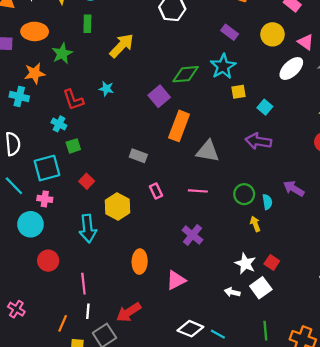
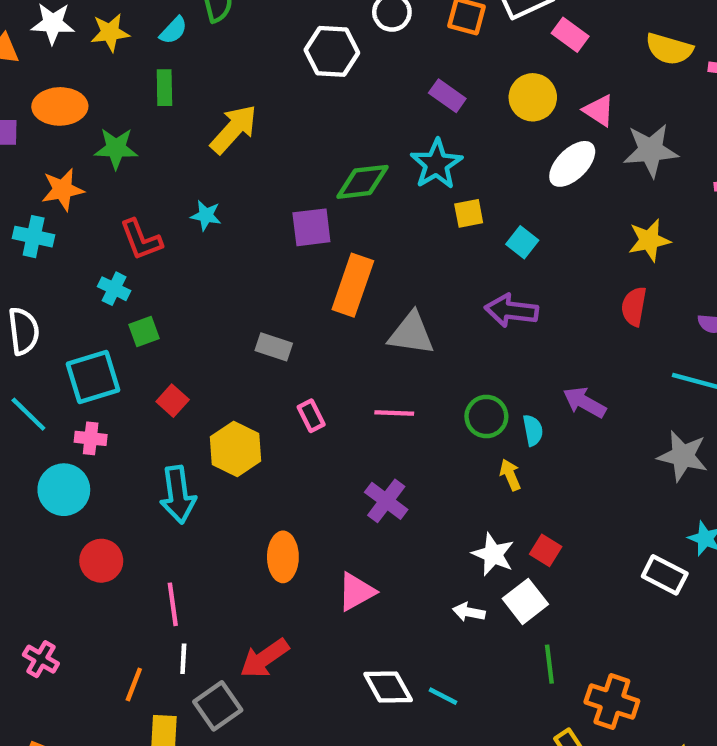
green star: (62, 53) -> (116, 148), turned 30
purple square: (159, 96) -> (311, 227), turned 35
white diamond: (190, 329) -> (388, 687), turned 40
green line: (265, 331) -> (549, 664), moved

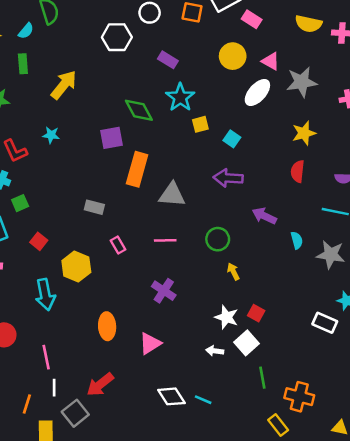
purple rectangle: (447, 96) -> (168, 60), moved
green diamond: (362, 182) -> (139, 110), turned 72
purple arrow: (585, 402) -> (264, 216), moved
cyan semicircle: (533, 430) -> (297, 240), moved

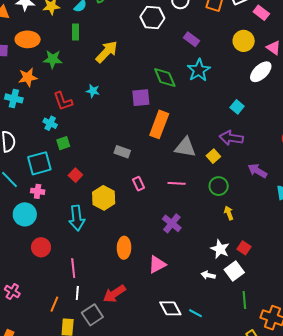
yellow square: (200, 124) -> (213, 156), moved, turned -32

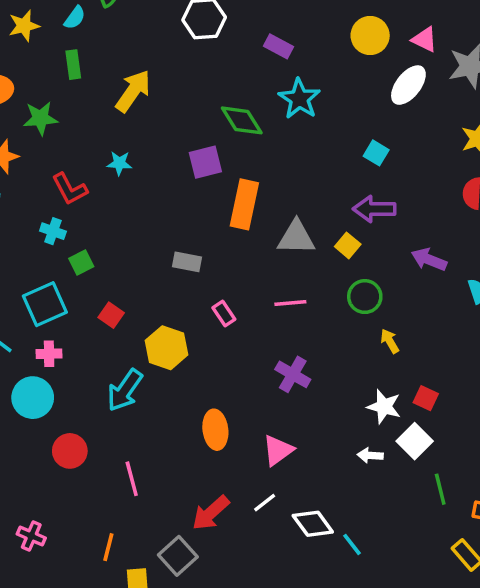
cyan arrow: (77, 218) -> (125, 390), turned 50
white line: (77, 293) -> (265, 503), moved, turned 56
cyan line: (195, 313) -> (352, 544), moved, turned 32

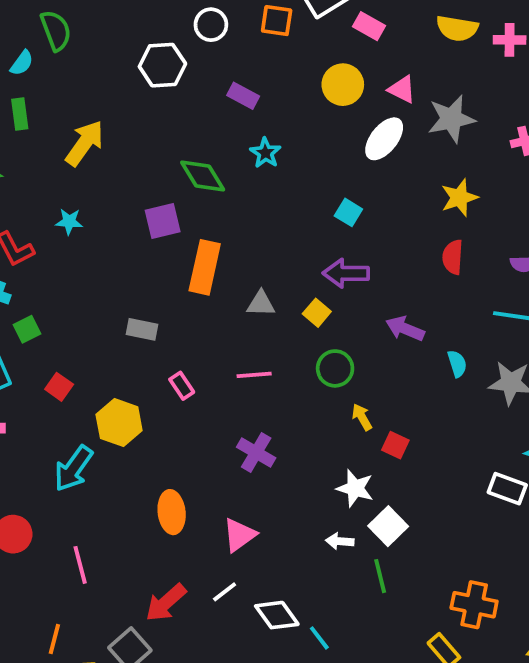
cyan star: (299, 99) -> (265, 153), size x0.7
gray triangle: (296, 237) -> (261, 304), size x0.7
red square: (426, 398) -> (395, 445), moved
green line: (440, 489) -> (380, 576), moved

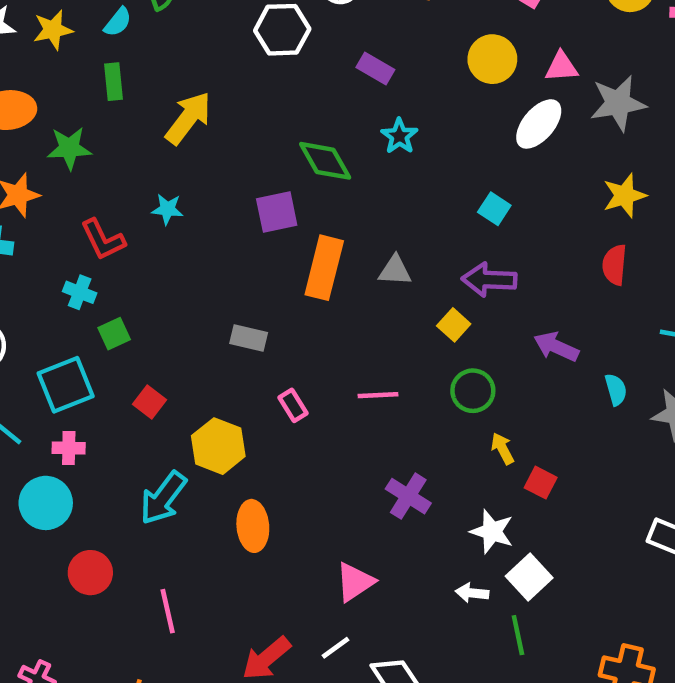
pink triangle: (402, 89) -> (561, 67), turned -32
gray triangle: (261, 304) -> (395, 271), moved
purple cross: (256, 453) -> (408, 496), moved
orange ellipse: (172, 512) -> (253, 526), moved

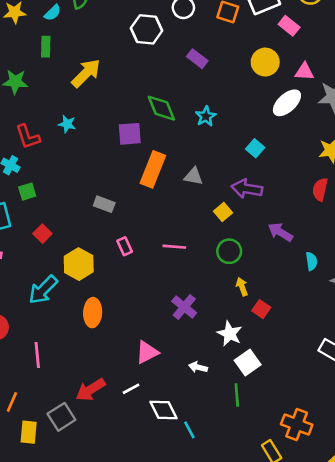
cyan star: (399, 136) -> (206, 116), moved
white arrow: (472, 593) -> (198, 367), moved

